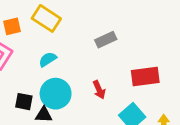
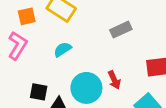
cyan circle: (56, 94) -> (86, 88), moved

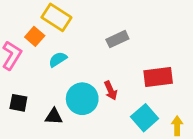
orange square: (27, 16) -> (35, 36), moved, turned -36
black square: (39, 92) -> (18, 103), moved

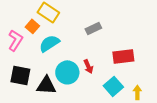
cyan semicircle: (58, 59) -> (49, 43), size x1.5
black square: (18, 103) -> (20, 75), size x1.5
black triangle: (54, 116) -> (46, 85), size x1.5

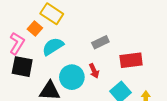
gray rectangle: (93, 28) -> (100, 42), moved
black square: (20, 75) -> (22, 67), moved

